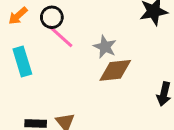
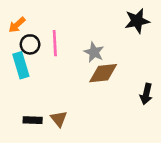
black circle: (52, 17) -> (30, 44), moved
pink line: (61, 36) -> (55, 43), turned 45

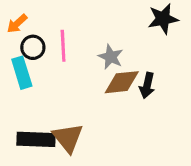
black arrow: (146, 94) -> (147, 85), moved
brown triangle: (59, 119) -> (68, 138), size x1.5
black rectangle: (33, 120) -> (36, 139), size x1.6

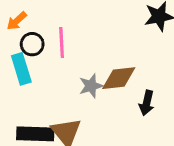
gray star: (111, 57) -> (91, 86), moved, turned 30
black arrow: (147, 85) -> (147, 103), moved

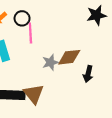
black circle: (32, 44) -> (22, 18), moved

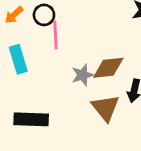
brown triangle: (34, 94) -> (106, 108), moved

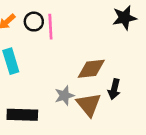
pink line: (55, 35) -> (50, 27), moved
gray star: (83, 75) -> (64, 96), moved

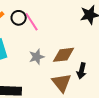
pink line: (50, 27) -> (32, 22), turned -30
gray star: (64, 96) -> (37, 57), moved

